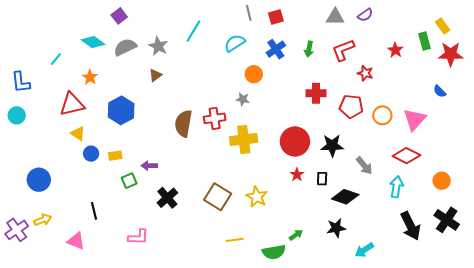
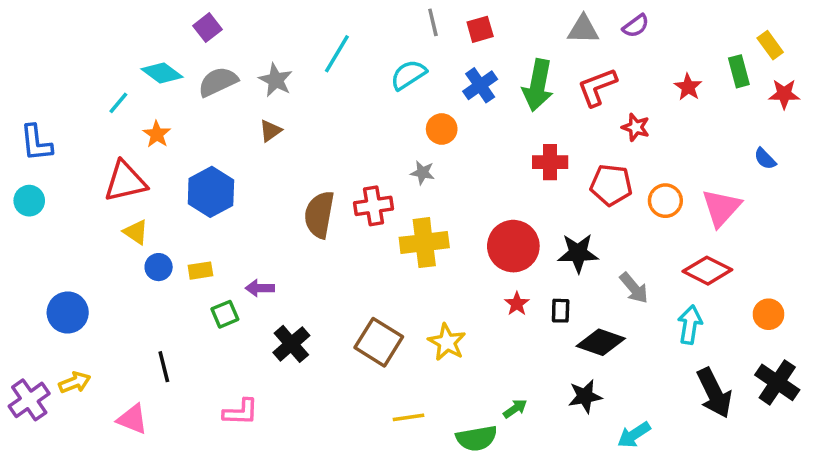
green arrow: (309, 49) -> (538, 85), size x1.8
red star: (451, 54) -> (784, 94), size x0.7
cyan line: (56, 59) -> (118, 103), moved

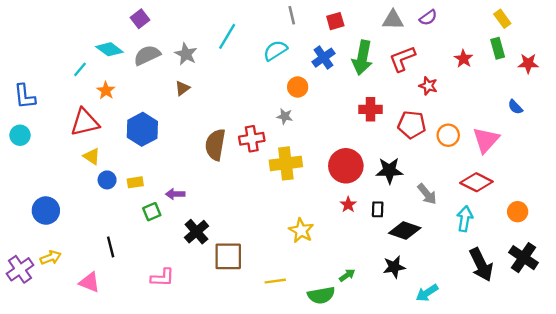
red square: (480, 29) -> (335, 21), moved
yellow rectangle: (770, 45) -> (502, 19), moved
brown square: (379, 342) -> (228, 256), moved, turned -32

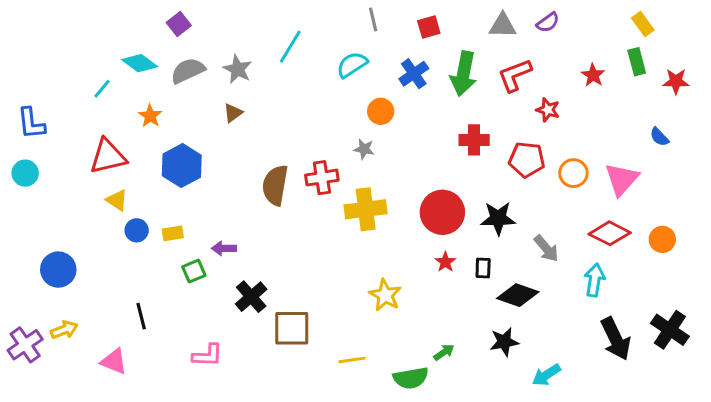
orange star: (106, 91) -> (150, 116), moved
orange circle: (518, 212) -> (662, 239), moved

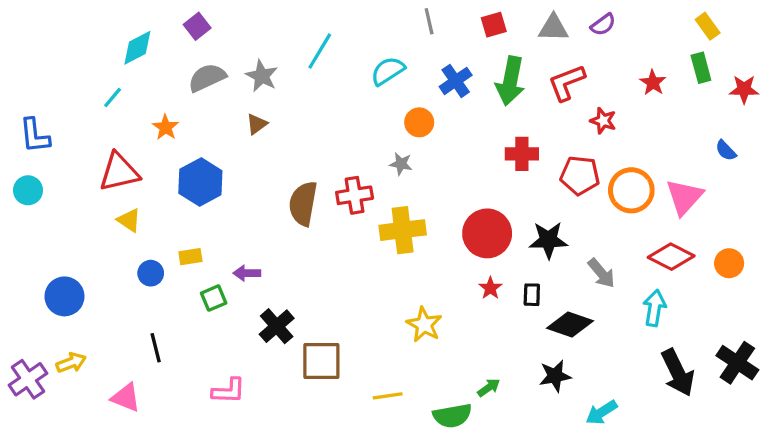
gray line: (373, 19) -> (429, 21), moved
red square: (429, 27) -> (494, 25), moved
cyan diamond: (140, 63) -> (137, 48), moved, turned -64
orange circle: (573, 173) -> (631, 190), size x1.4
blue circle: (137, 230) -> (151, 273), moved

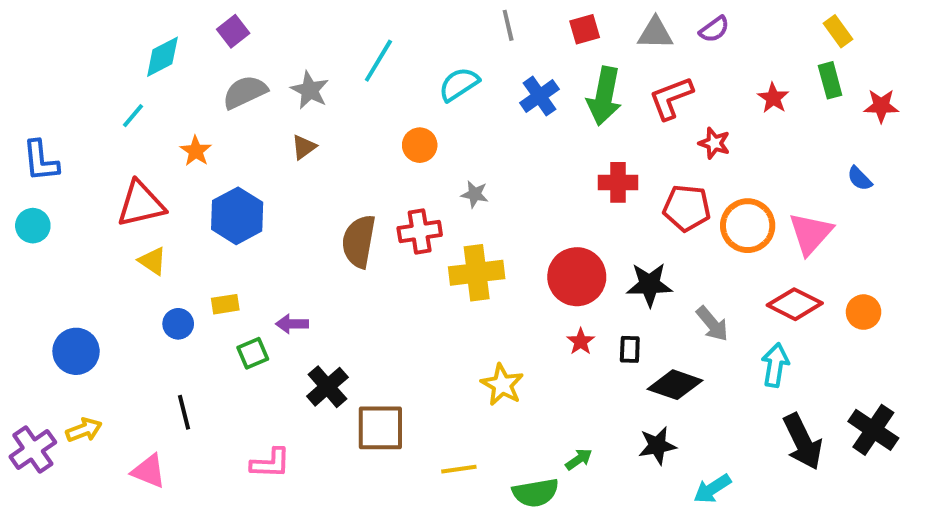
orange circle: (419, 122) -> (420, 145), moved

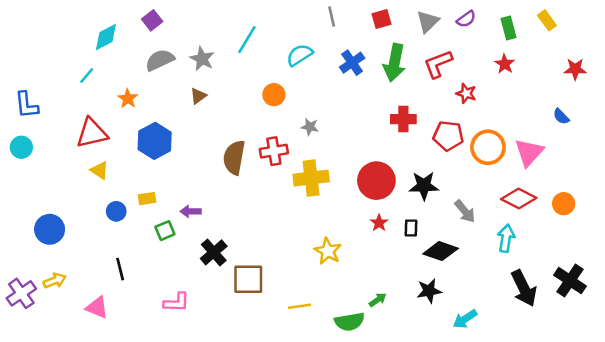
gray triangle: (655, 33) -> (428, 22), turned -45
green rectangle: (830, 80) -> (509, 28), moved

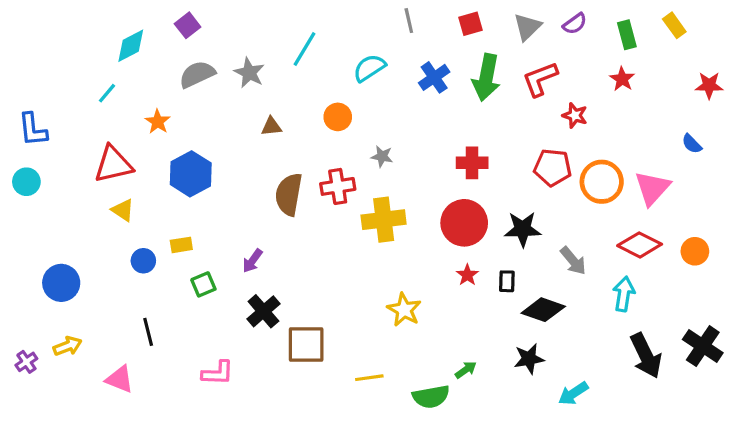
brown triangle: (198, 96) -> (271, 126), moved, turned 30
red cross: (403, 119) -> (472, 163), moved
purple arrow: (191, 211) -> (252, 261), moved, turned -54
purple cross: (21, 293) -> (26, 362), size x0.6

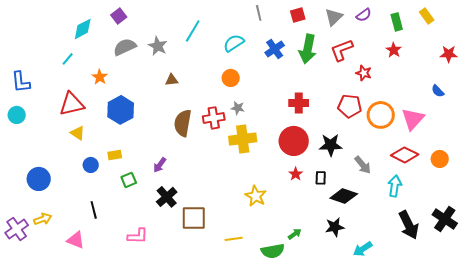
orange circle: (338, 117) -> (231, 78), moved
gray star: (382, 156) -> (238, 108), moved
purple cross: (26, 362) -> (17, 229), size x1.6

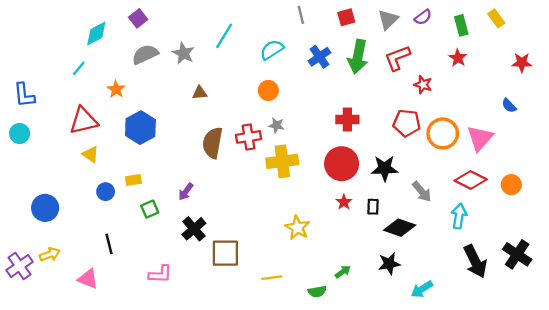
green semicircle: (273, 251) -> (317, 292), size x0.7

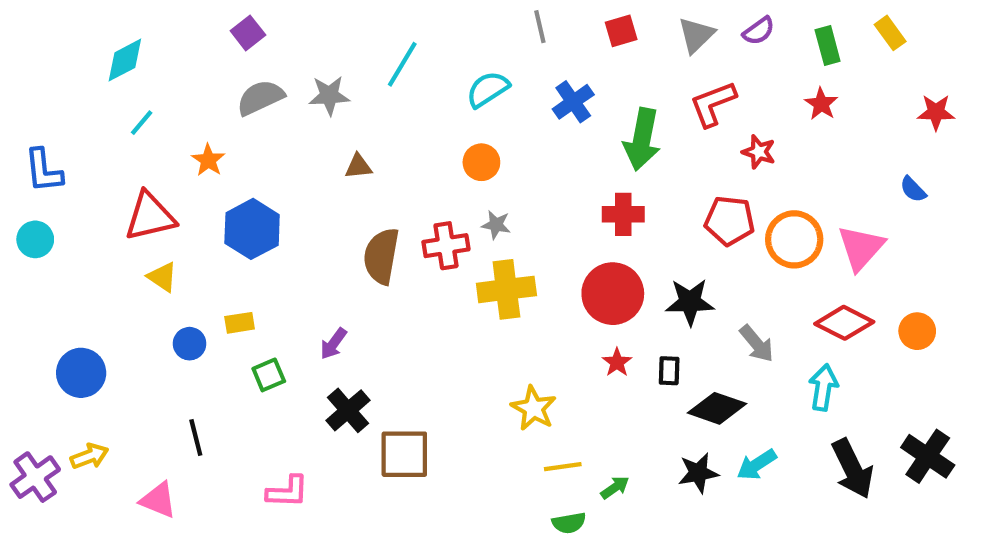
cyan diamond: (96, 33) -> (125, 60), moved
gray star: (183, 53) -> (329, 96), turned -30
green arrow: (358, 57) -> (642, 139), moved
yellow line: (272, 278) -> (563, 467), moved
cyan arrow: (422, 289) -> (757, 465), moved

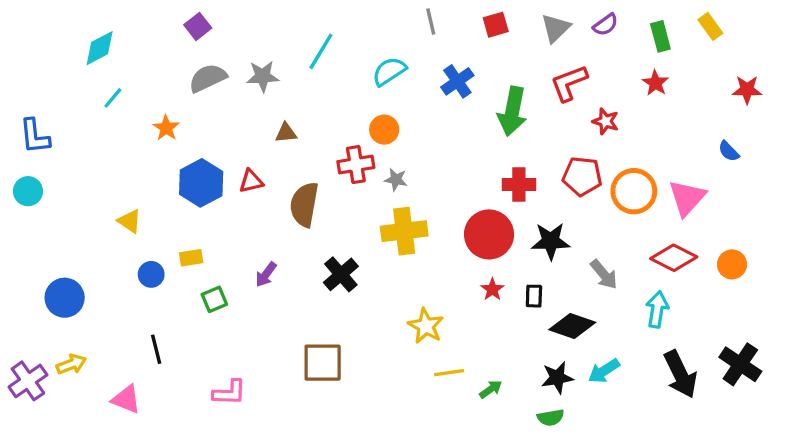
red cross: (623, 214) -> (519, 185), moved
red triangle: (150, 216) -> (251, 181), moved, size x0.6
red cross: (446, 246) -> (356, 165), moved
black cross: (348, 410) -> (341, 274), moved
green semicircle: (569, 523) -> (551, 418), moved

